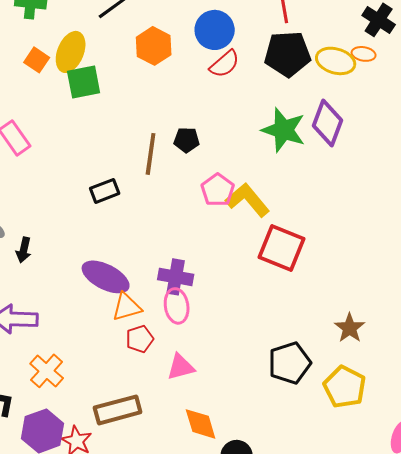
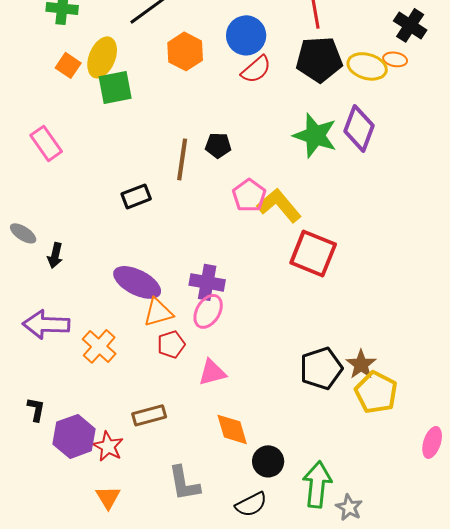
pink ellipse: (177, 306) -> (208, 311), turned 40
brown star: (350, 328) -> (361, 364), moved
orange cross: (47, 371) -> (99, 346), moved
brown rectangle: (118, 410) -> (149, 415), size x0.7

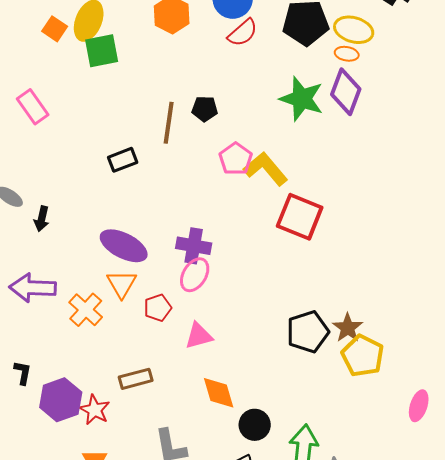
orange ellipse: (395, 59) -> (347, 54), moved
orange triangle: (158, 312) -> (122, 284), moved, turned -44

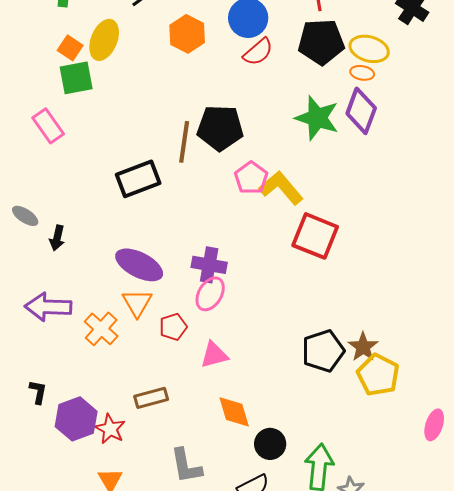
green square: (102, 51) -> (76, 78), moved
black pentagon: (205, 109) -> (220, 128), size x1.8
black rectangle: (123, 160) -> (138, 179), size x1.5

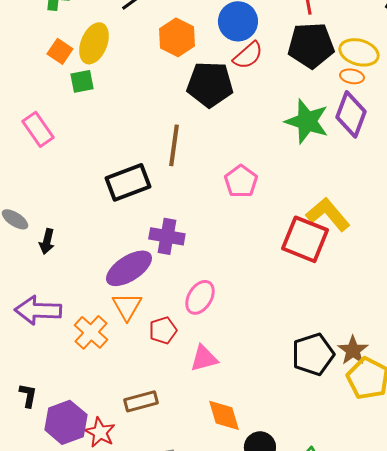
green square: (76, 78) -> (82, 81), moved, size x0.7
black pentagon: (220, 128) -> (210, 84), moved
yellow L-shape: (281, 188) -> (328, 214), moved
purple ellipse: (139, 265) -> (129, 268), turned -60
purple cross: (209, 265) -> (167, 236), moved

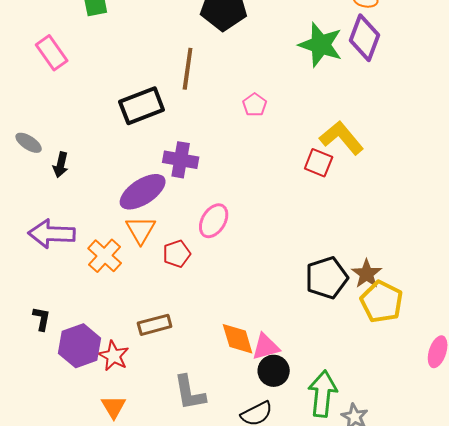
pink pentagon: (241, 181) -> (255, 105), size x0.7
red square: (305, 239) -> (319, 163), size x0.6
pink triangle: (204, 358) -> (266, 347), moved

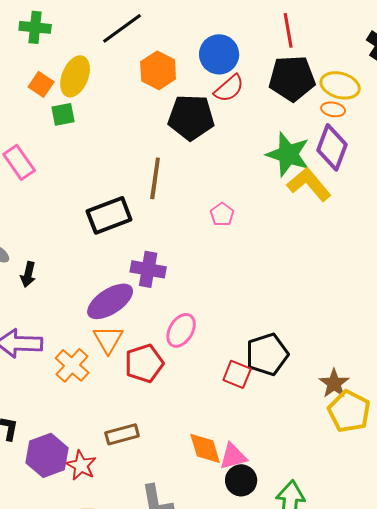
yellow L-shape: (342, 138) -> (309, 184), moved
red square: (319, 163) -> (237, 374), moved
red pentagon: (177, 254) -> (144, 363), size x1.4
black pentagon: (327, 278) -> (267, 354), moved

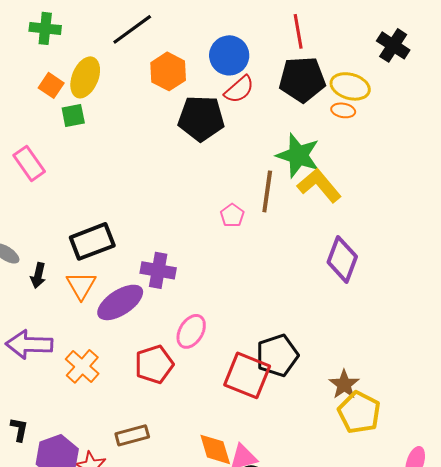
purple diamond: (332, 147) -> (342, 259), moved
brown line: (155, 178) -> (267, 191), moved
black rectangle: (109, 215) -> (92, 241), moved
orange triangle: (108, 339) -> (81, 285), moved
red square: (237, 374) -> (247, 375), size x1.6

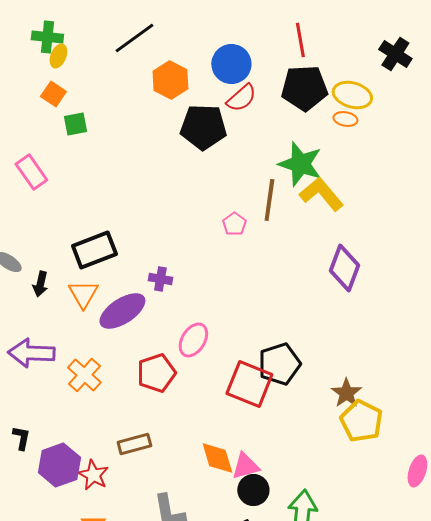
yellow ellipse: (85, 77) -> (58, 56), moved, size x0.6
purple cross: (158, 270) -> (160, 279), size x0.7

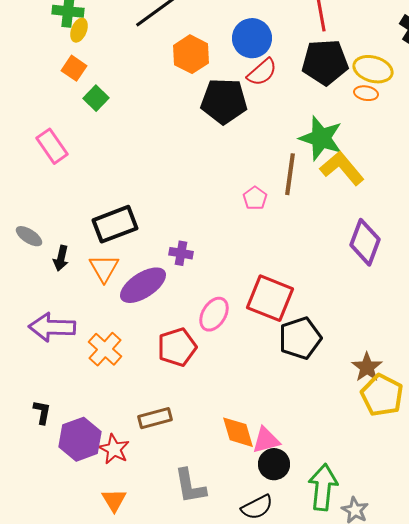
green square: (75, 124) -> (96, 98), turned -35
red square: (249, 384) -> (270, 298), moved

